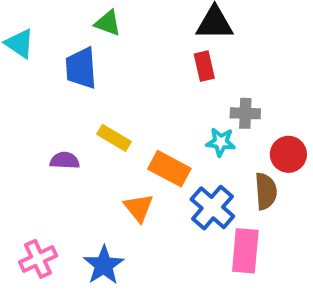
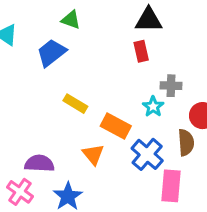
blue trapezoid: (81, 68) -> (51, 53), turned 56
cyan star: (221, 142) -> (153, 107), turned 30
purple semicircle: (65, 160) -> (39, 163), moved, size x1.4
pink cross: (38, 259) -> (20, 192), turned -30

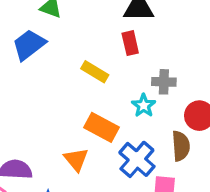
yellow rectangle: (75, 104) -> (95, 72), moved

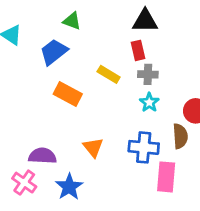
gray cross: (164, 82) -> (148, 74), moved
orange rectangle: (101, 127) -> (68, 94), moved
blue cross: (137, 159) -> (144, 147), turned -36

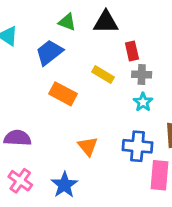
black triangle: (145, 21) -> (106, 22), moved
purple semicircle: (42, 156) -> (17, 138), moved

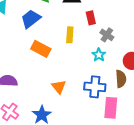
yellow rectangle: (103, 74) -> (70, 35), turned 63
gray cross: (142, 74) -> (107, 35), moved, turned 32

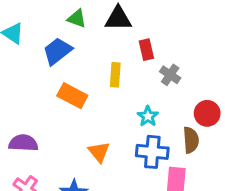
cyan star: (99, 55) -> (148, 116), moved

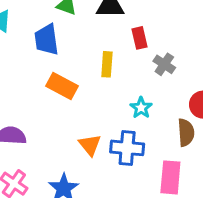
blue trapezoid: (57, 51) -> (46, 40), turned -60
blue cross: (152, 152) -> (127, 148), moved

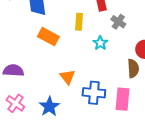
cyan star: (141, 108) -> (100, 43), moved
blue cross: (127, 148) -> (94, 93), moved

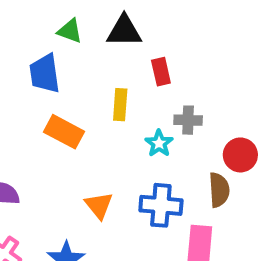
gray cross: (118, 22) -> (188, 120), moved, turned -32
blue cross: (94, 93) -> (161, 205), moved

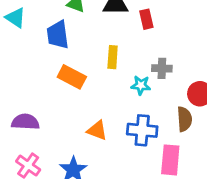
red rectangle: (161, 72) -> (146, 19), moved
cyan star: (159, 143) -> (141, 85), turned -30
orange triangle: (99, 205) -> (97, 130), turned -30

